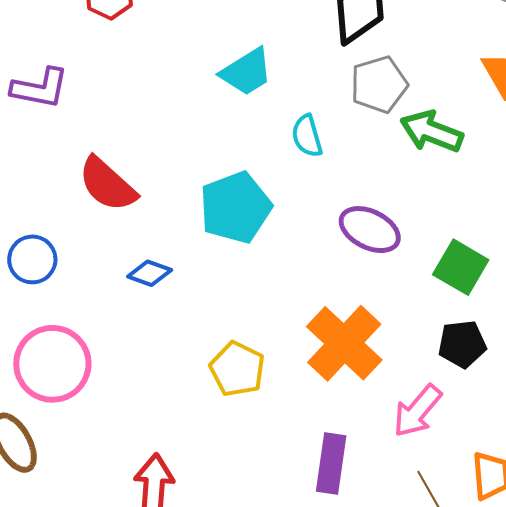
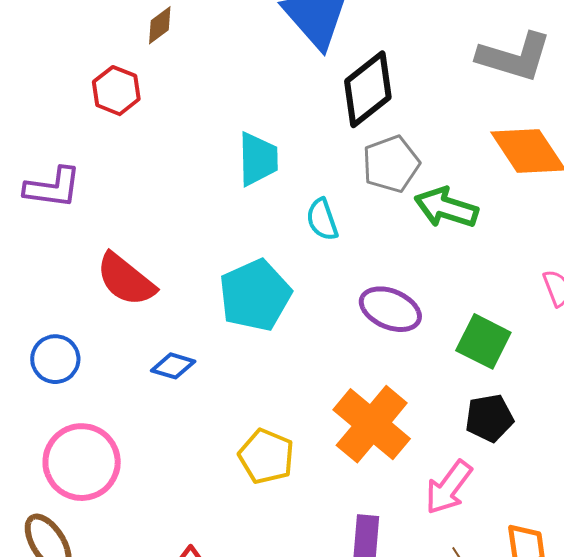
cyan trapezoid: (247, 72) -> (258, 159), turned -56

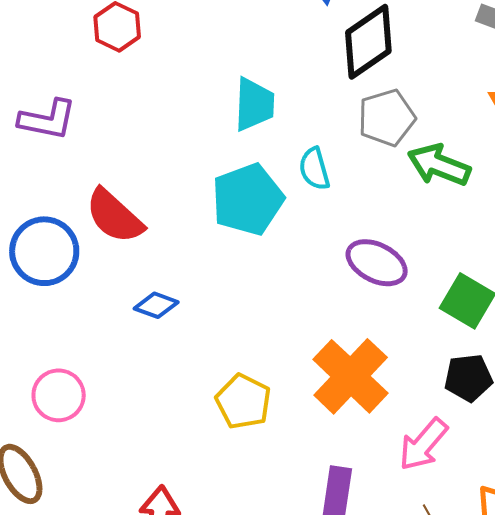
cyan pentagon: (255, 295) -> (248, 199), moved
blue circle: (55, 359) -> (44, 251), moved, size x1.4
pink circle: (82, 462) -> (59, 395), size x0.7

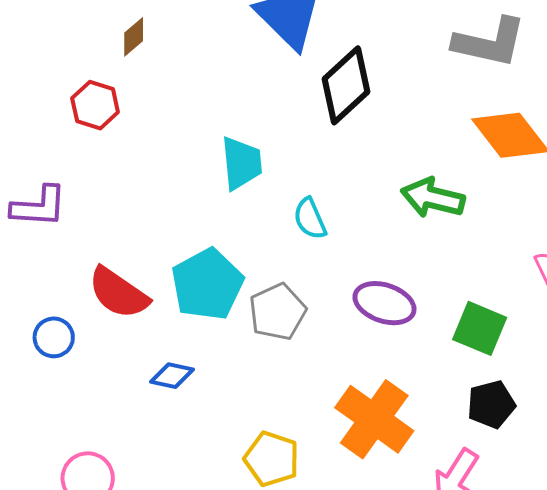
gray pentagon: (387, 118) -> (278, 312), moved
cyan pentagon: (248, 199) -> (207, 284), moved
blue circle: (44, 251) -> (54, 337), size x0.6

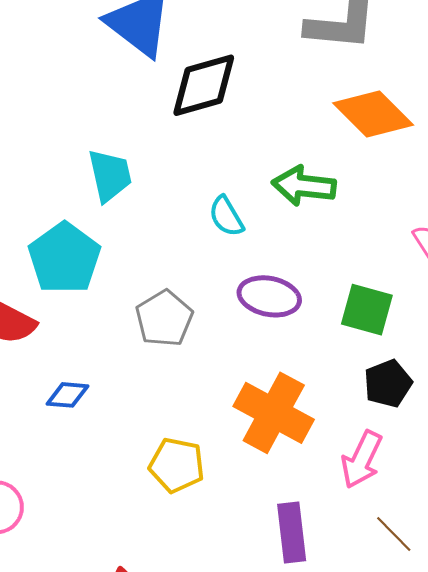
black diamond: (346, 85) -> (204, 85), turned 34
cyan semicircle: (310, 219) -> (226, 216), moved
cyan pentagon: (207, 284) -> (64, 258), moved

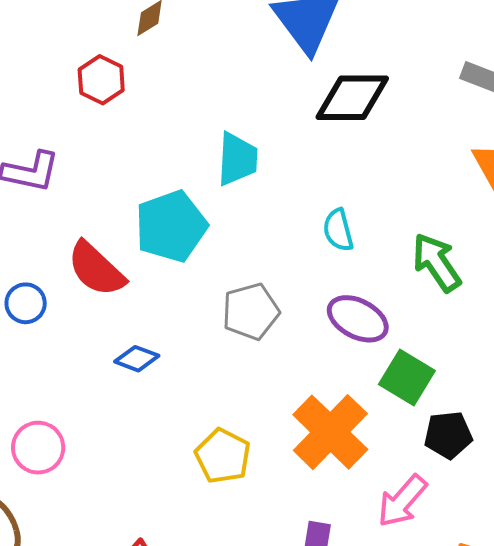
green arrow: (304, 186) -> (437, 262), moved, turned 34
green square: (367, 310) -> (407, 377), moved

